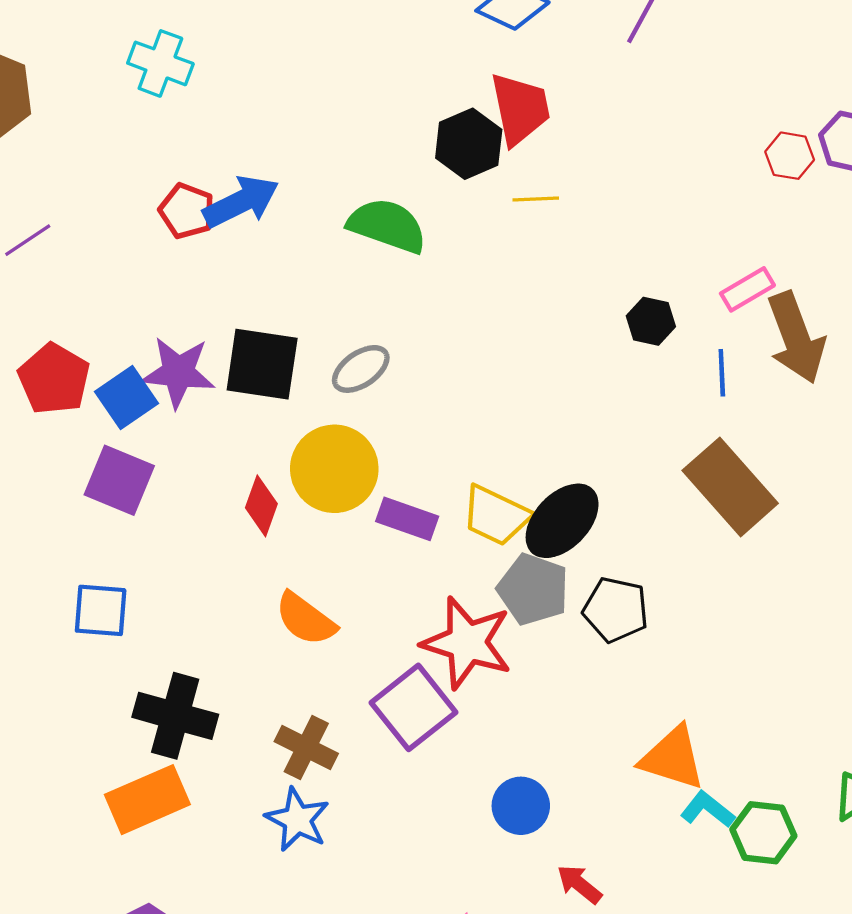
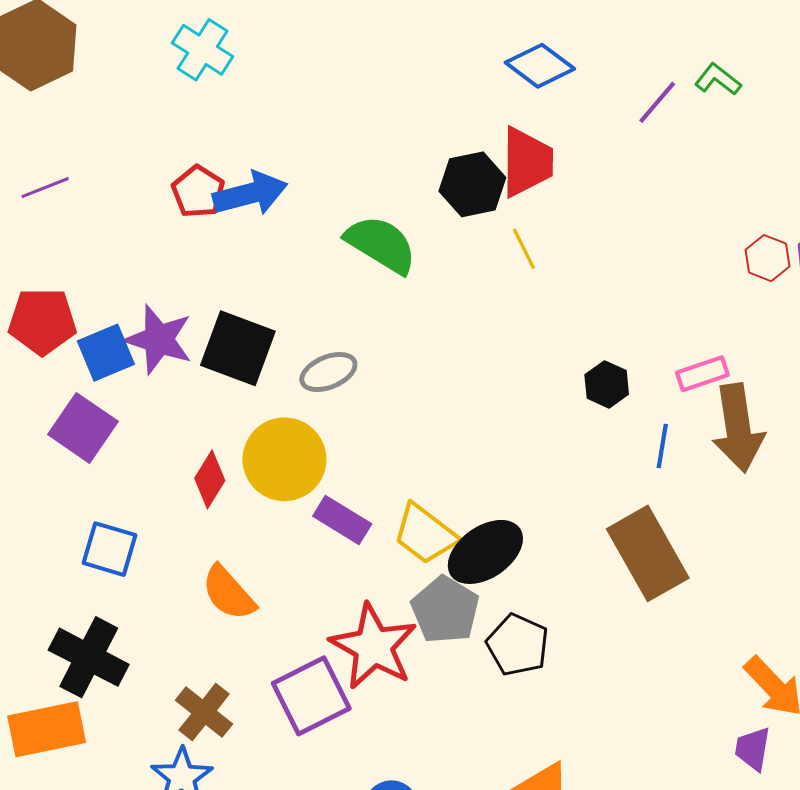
yellow line: (536, 199) -> (524, 249), turned 54
red pentagon: (54, 379) -> (42, 321), turned 30
blue square: (101, 610) -> (109, 549), moved

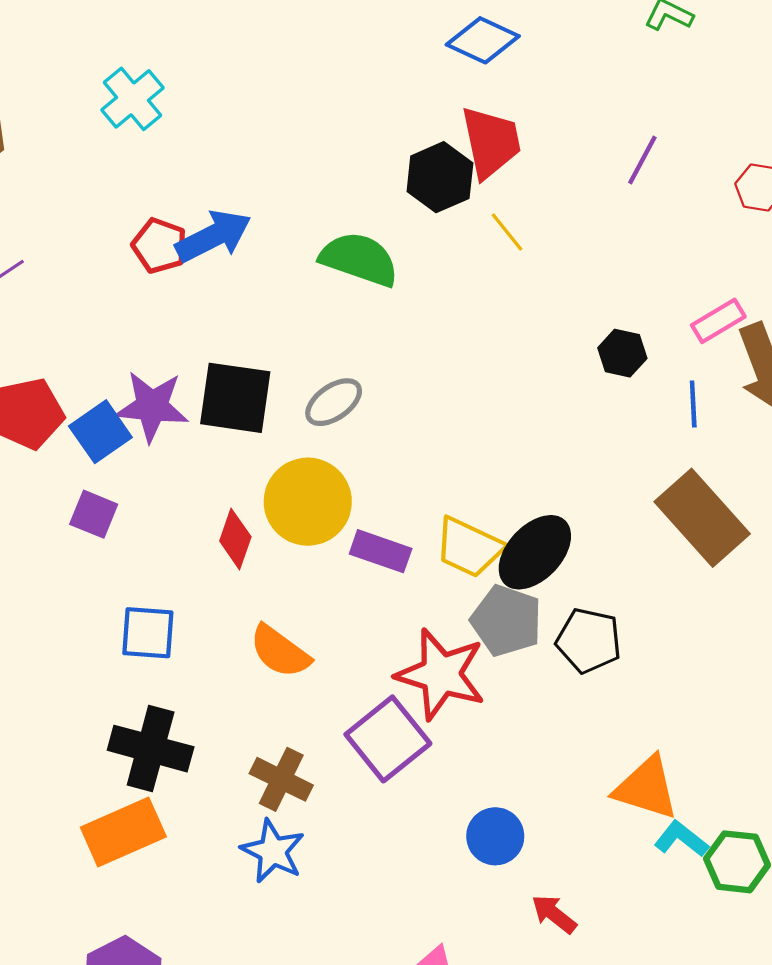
cyan cross: (202, 50) -> (133, 99), turned 30
purple line: (657, 102) -> (642, 160), moved
purple square: (83, 428) -> (94, 514), size x0.7

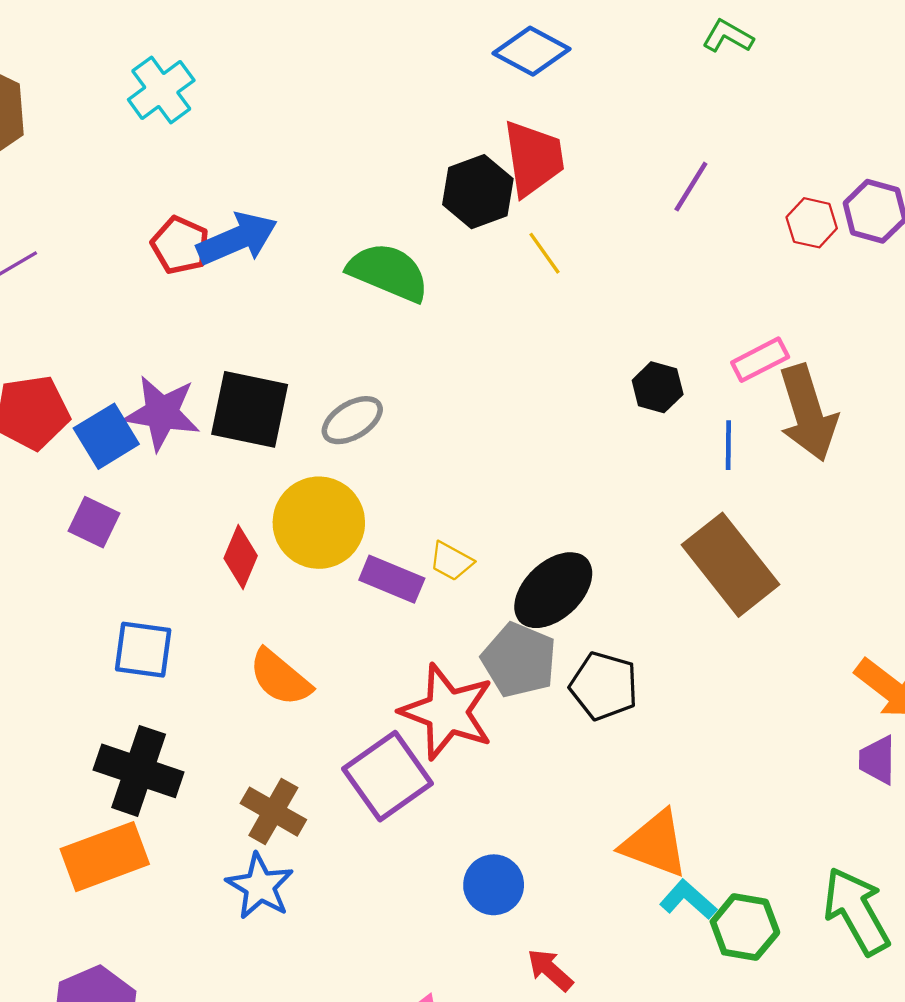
yellow trapezoid: (469, 547) -> (451, 561), moved, size x0.6

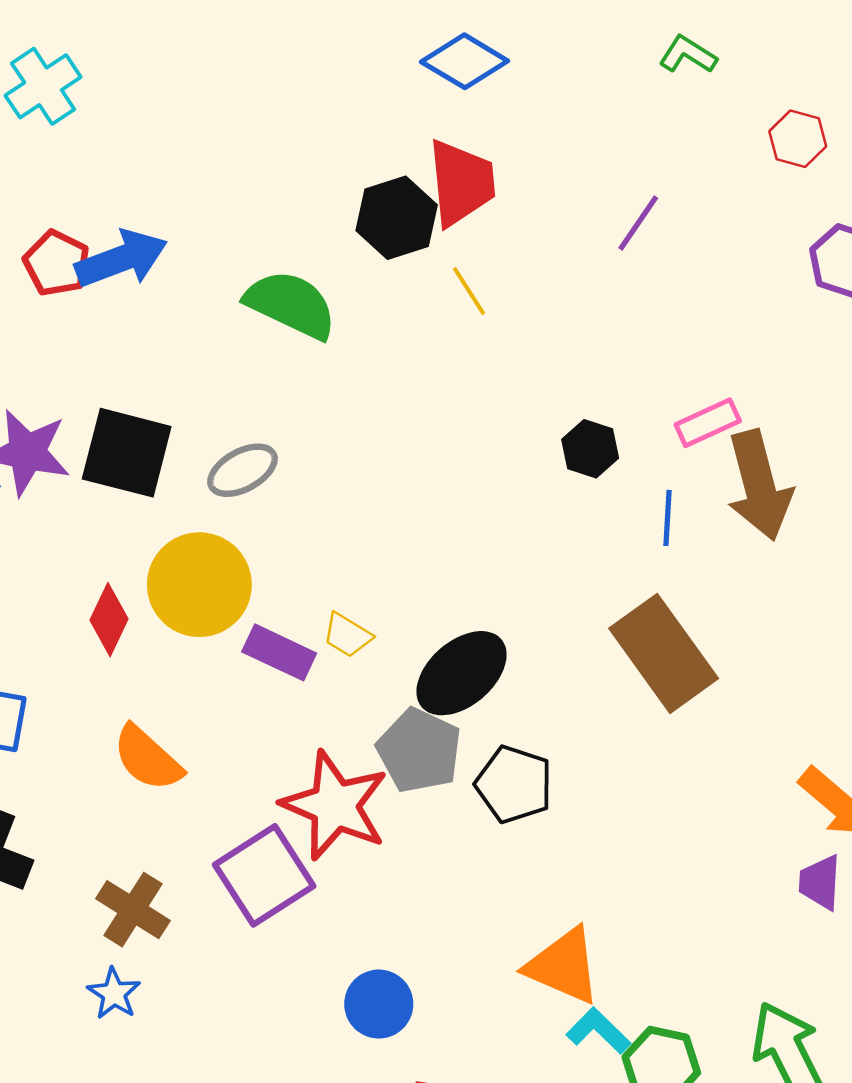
red hexagon: (812, 223) -> (798, 139), moved
blue star: (260, 886) -> (114, 994), size x0.7

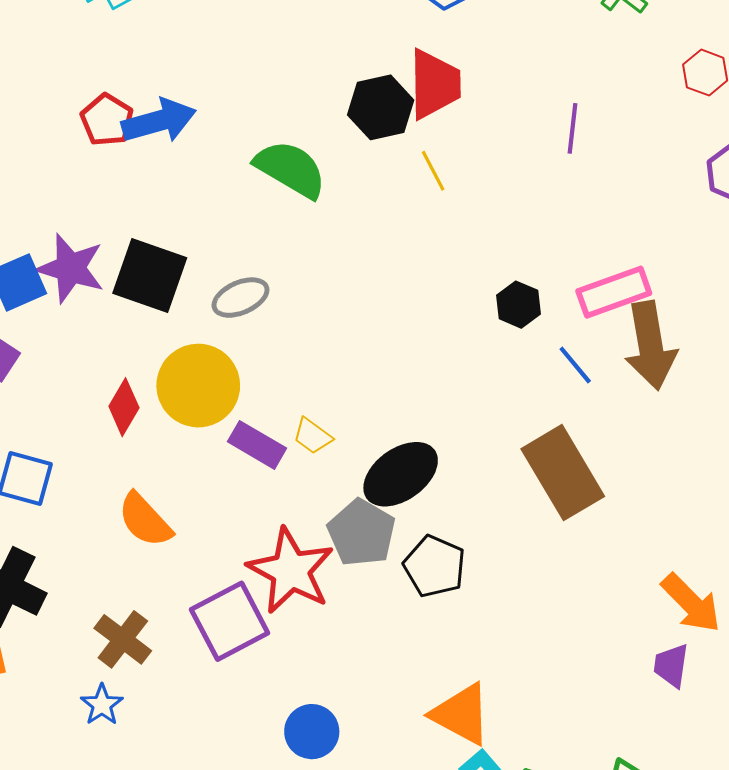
purple line: (638, 223) -> (572, 128), turned -33
pink rectangle: (708, 423) -> (614, 292), size x1.4
blue line: (667, 518) -> (575, 365), turned -48

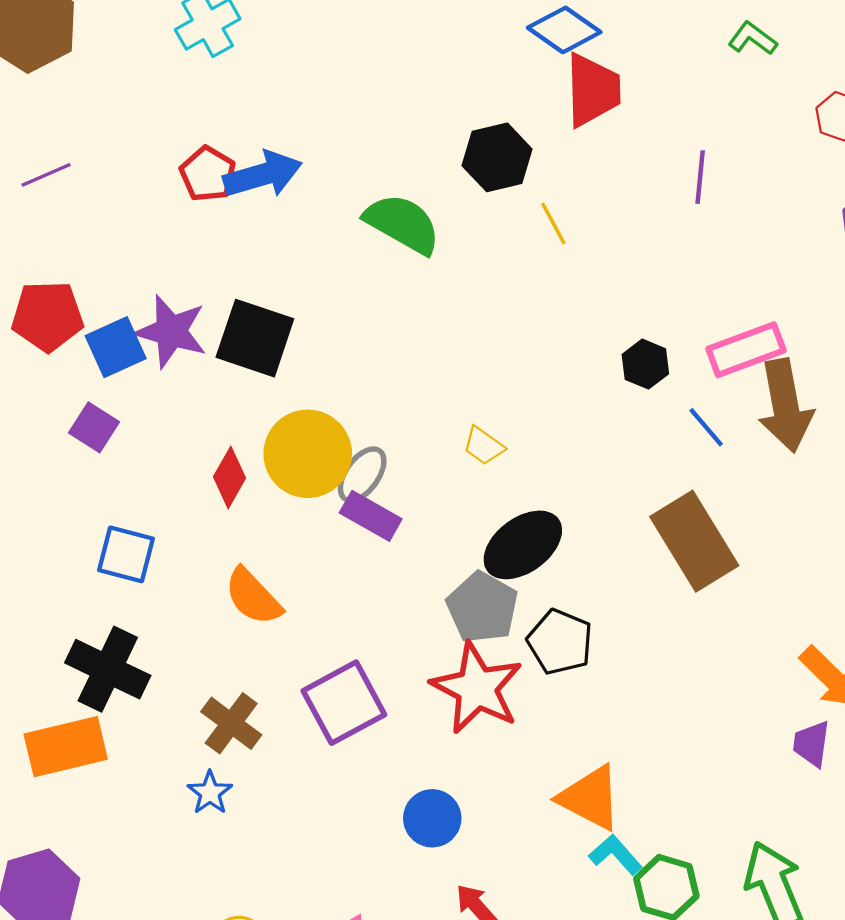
red trapezoid: (435, 84) -> (593, 90), moved
gray ellipse: (241, 298) -> (362, 475), moved, turned -30
yellow trapezoid: (312, 436) -> (484, 446), moved
red star: (291, 571) -> (477, 688), moved

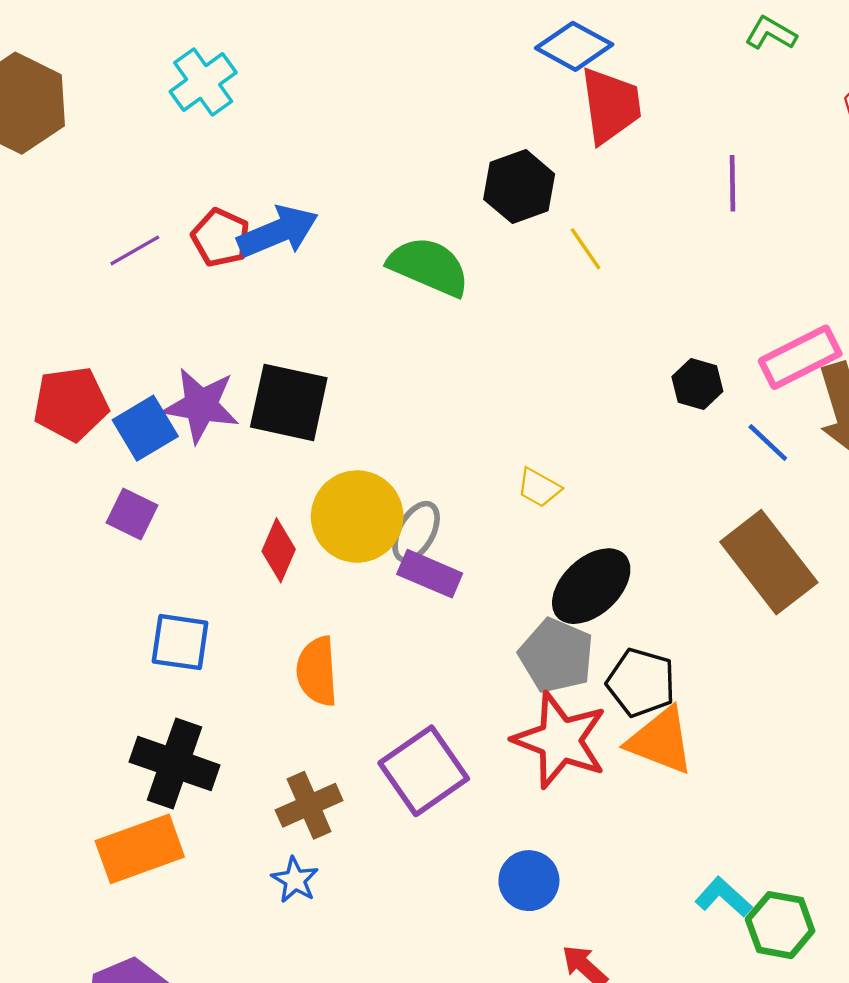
purple line: (46, 175) -> (135, 250), moved
orange semicircle: (253, 597) -> (317, 671), turned 46
brown cross: (231, 723) -> (309, 805), turned 36
orange triangle: (590, 798) -> (661, 741), moved

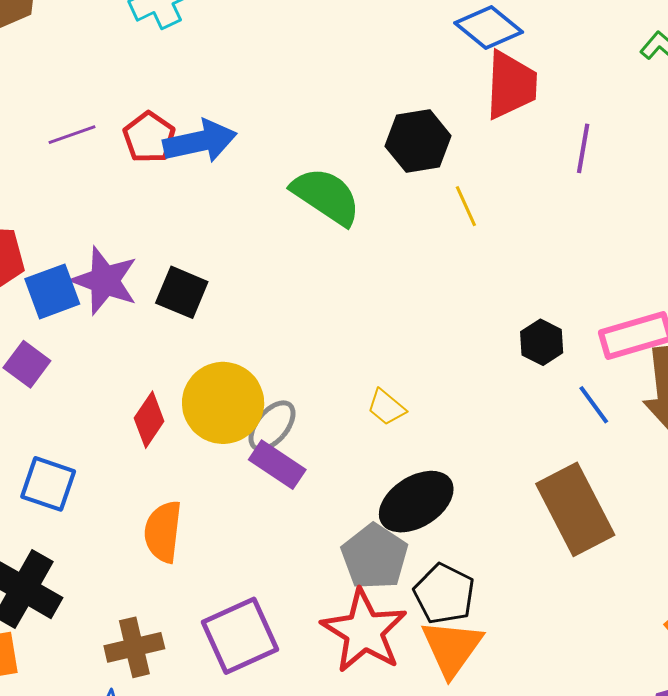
purple line: (732, 183) -> (583, 148), moved
black square: (289, 402) -> (182, 292), size x0.7
orange triangle: (661, 741) -> (452, 648), turned 34

